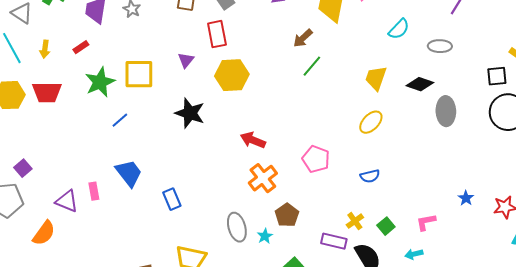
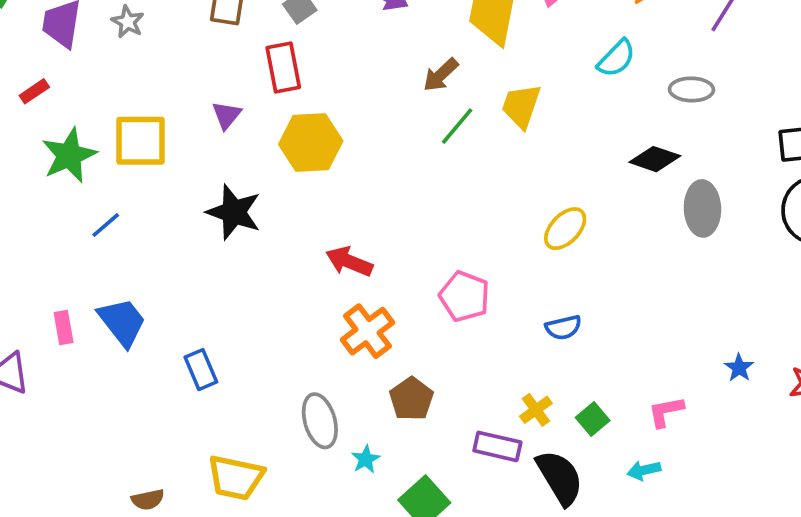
yellow trapezoid: (376, 78) -> (521, 106), moved
pink rectangle: (94, 191) -> (64, 327), moved
cyan star: (265, 236) -> (366, 459), moved

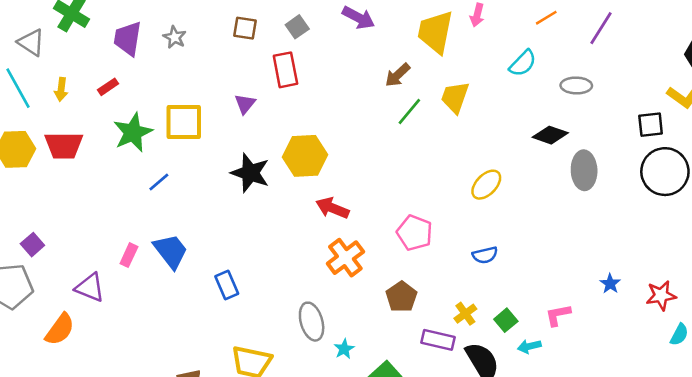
yellow hexagon: (311, 143) -> (305, 156), moved
pink rectangle: (64, 327) -> (129, 255), turned 35
brown pentagon: (411, 399) -> (402, 297), moved
cyan arrow: (644, 470) -> (529, 346), moved

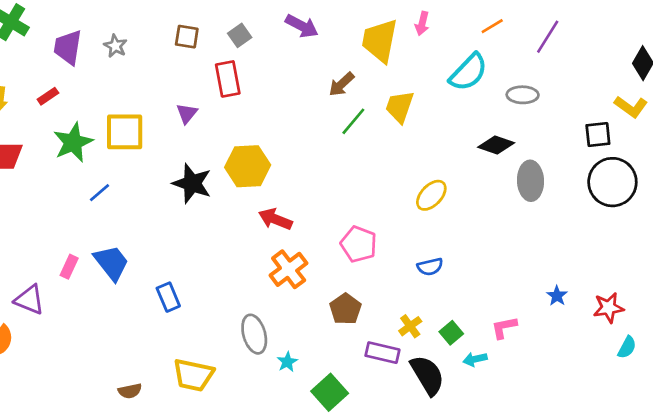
cyan semicircle: (523, 63) -> (468, 72), size x1.4

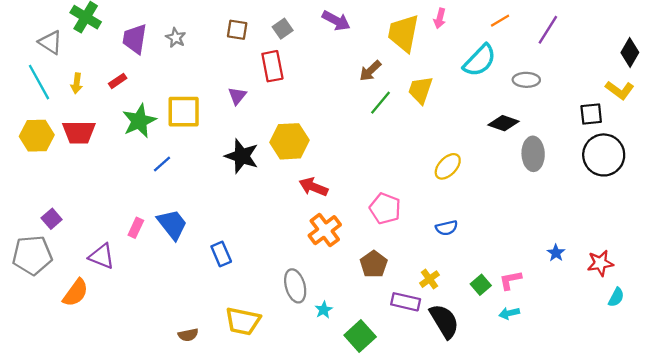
green square: (451, 333) -> (481, 285), moved
cyan arrow: (475, 359) -> (509, 313), moved

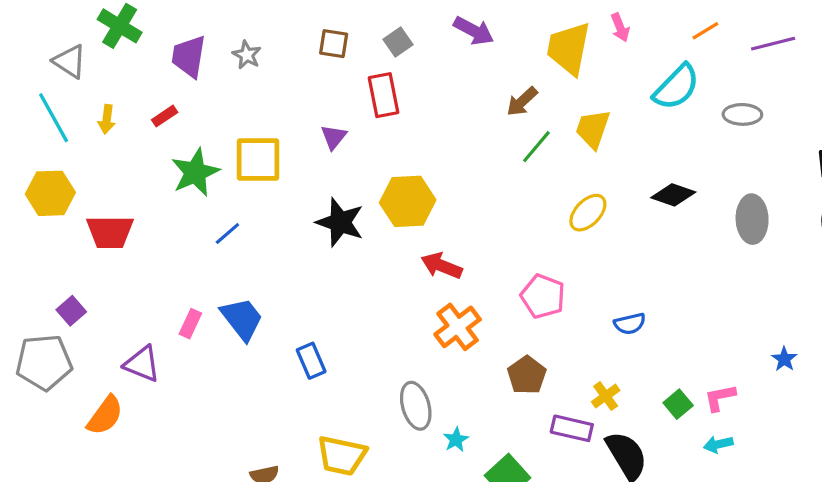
pink arrow: (440, 18) -> (620, 28), turned -36
purple line: (548, 30) -> (773, 44), turned 44
black diamond: (504, 123) -> (673, 195), moved
red trapezoid: (79, 132) -> (110, 232), moved
yellow ellipse: (448, 166) -> (588, 213), moved

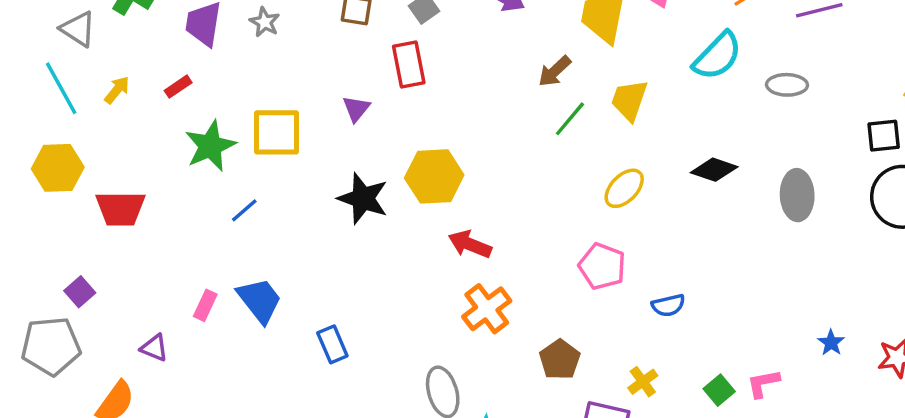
yellow arrow: (107, 119) -> (117, 90), turned -148
pink pentagon: (543, 296) -> (602, 266), moved
purple triangle: (142, 364) -> (154, 348), size x0.7

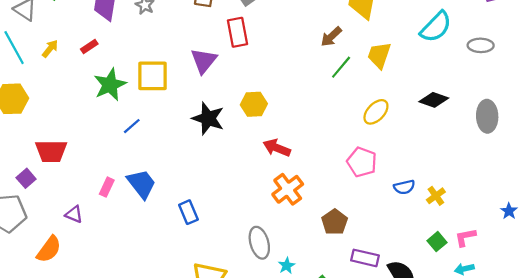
purple triangle: (356, 109) -> (204, 61), size x1.5
yellow hexagon: (434, 176) -> (254, 104), size x0.7
red trapezoid: (120, 209) -> (51, 151), moved
yellow cross: (643, 382) -> (436, 196), moved

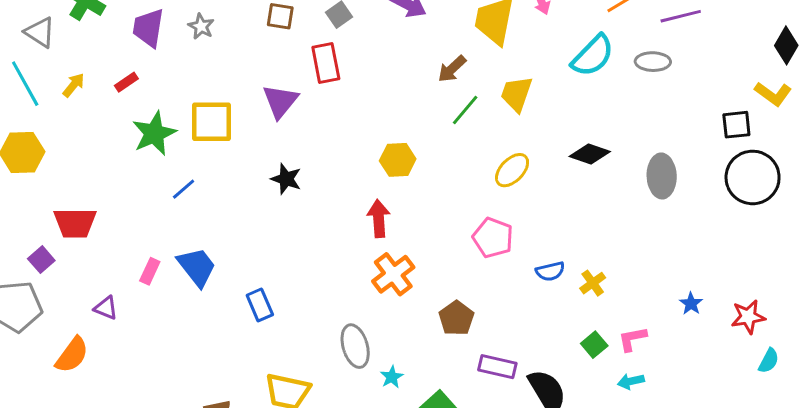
gray ellipse: (481, 45) -> (653, 62), moved
yellow hexagon: (254, 104) -> (398, 160), moved
black star: (208, 118) -> (286, 179), size x0.7
red arrow: (277, 148) -> (379, 219), turned 64

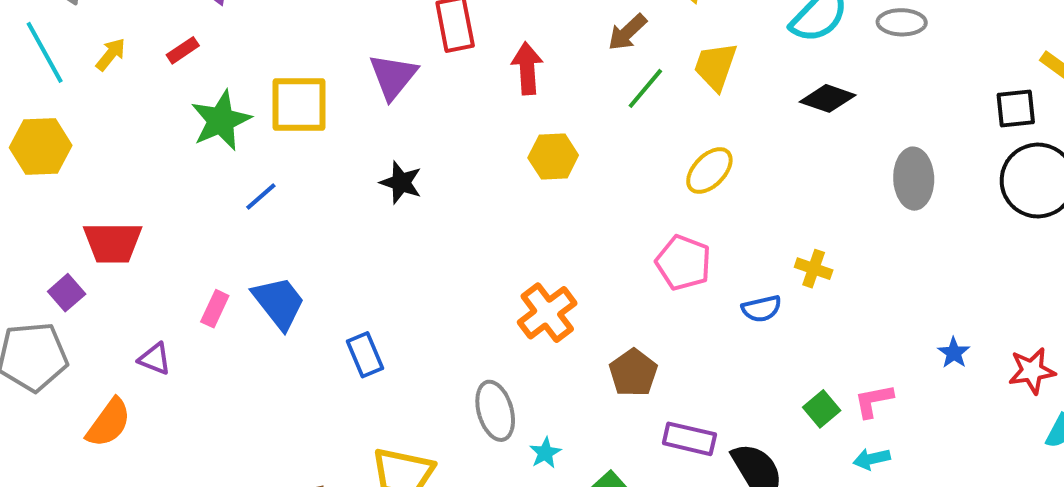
black diamond: (590, 154) -> (828, 98), moved
red arrow: (379, 219) -> (527, 68), moved
yellow cross: (593, 283) -> (814, 269), moved, turned -35

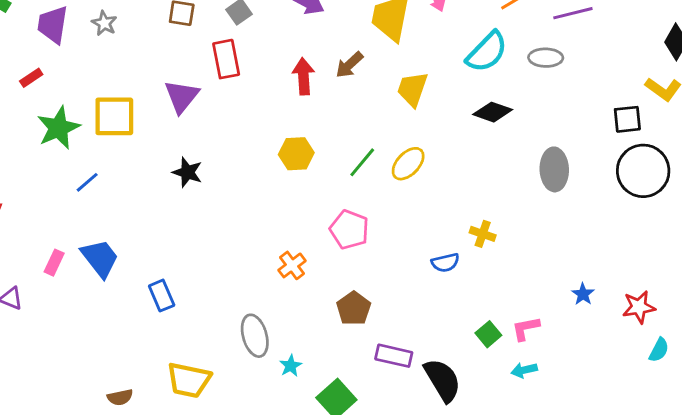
red arrow: (527, 68) -> (303, 76), moved
green line: (645, 88) -> (362, 162), moved
pink pentagon: (683, 263) -> (349, 230), moved
orange cross: (547, 313) -> (292, 265), size x0.7

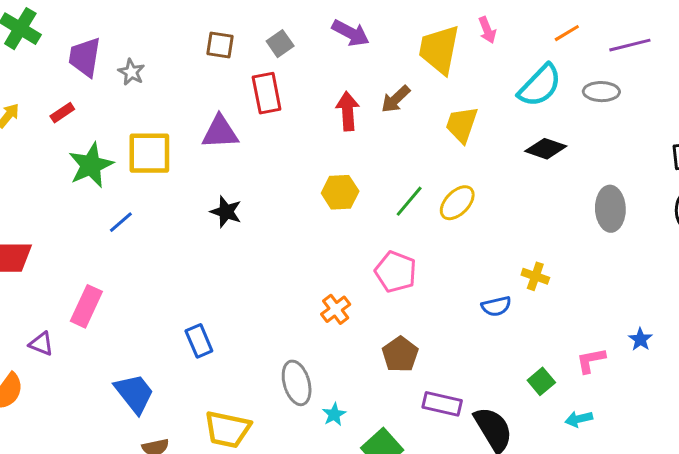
gray star: (104, 23) -> (131, 72), moved
purple triangle: (182, 96) -> (220, 132), turned 48
blue trapezoid: (100, 258) -> (134, 393), moved
pink rectangle: (54, 263) -> (86, 306), size x1.5
pink L-shape: (526, 328) -> (591, 360), moved

